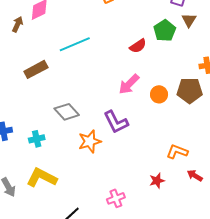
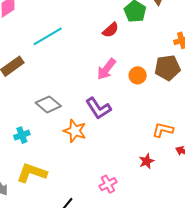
orange star: (90, 141) -> (75, 131), turned -30

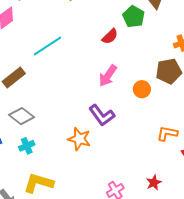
orange circle: (138, 75) -> (142, 89), moved
gray diamond: (48, 104) -> (22, 116), moved
red star: (147, 161) -> (154, 183), moved

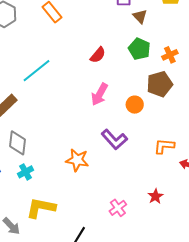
green pentagon: (134, 17) -> (139, 49), moved
purple L-shape: (102, 115) -> (114, 139), moved
gray diamond: (22, 116) -> (17, 143), turned 65

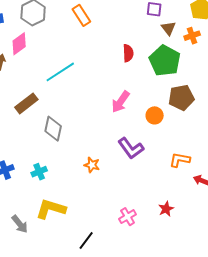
green pentagon: (139, 49) -> (165, 61), size x1.4
red semicircle: (98, 55) -> (128, 53), moved, turned -48
orange cross: (170, 55) -> (192, 36), moved
gray diamond: (17, 143) -> (53, 129), moved
orange star: (77, 160) -> (92, 165), size x0.7

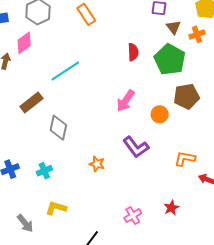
yellow L-shape: (51, 209) -> (56, 208), size x0.7

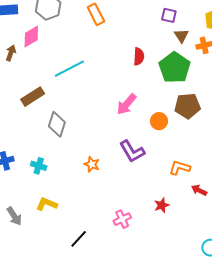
cyan cross: (44, 171) -> (39, 166), turned 35
red star: (171, 208) -> (162, 205), moved

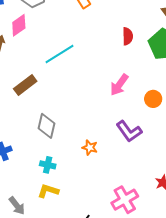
gray diamond: (57, 124) -> (46, 126), moved
cyan cross: (39, 166) -> (48, 165), moved
pink cross: (122, 219) -> (125, 200), size x1.5

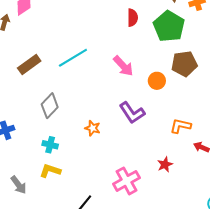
cyan line: (59, 54) -> (73, 58), moved
pink arrow: (119, 85) -> (123, 66), turned -80
gray diamond: (46, 126) -> (50, 106), turned 30

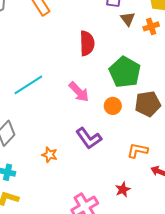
red semicircle: (133, 18) -> (87, 43), size x1.4
green pentagon: (169, 26) -> (125, 72), moved
brown pentagon: (184, 64) -> (148, 104), moved

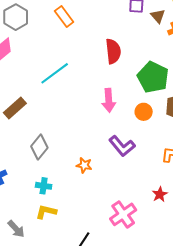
brown triangle: (128, 19) -> (158, 16), moved
cyan line: (28, 85) -> (55, 73), moved
pink arrow: (79, 92) -> (109, 100), turned 45

